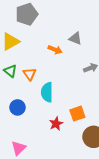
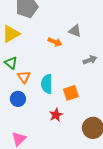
orange triangle: (30, 74) -> (24, 77), moved
orange square: (77, 114) -> (71, 93), moved

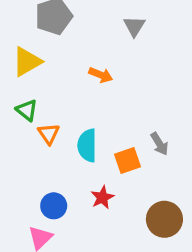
gray triangle: (75, 31) -> (134, 26), moved, turned 40
gray arrow: (90, 60) -> (159, 144), moved, turned 80
blue circle: (18, 99) -> (54, 206), moved

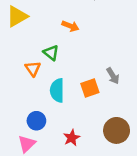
green triangle: (27, 110) -> (51, 53), moved
cyan semicircle: (87, 145) -> (57, 90), moved
red star: (102, 197) -> (72, 138), moved

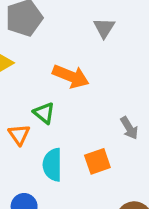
orange arrow: (70, 26) -> (71, 76), size x1.5
gray arrow: (113, 76) -> (129, 128), moved

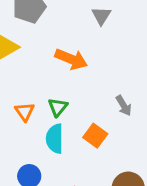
green triangle: (44, 113) -> (58, 107), moved, turned 30
orange square: (97, 161) -> (95, 136), turned -35

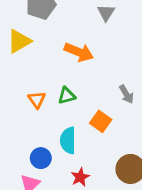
green triangle: (58, 107) -> (67, 96), turned 36
cyan semicircle: (55, 139) -> (68, 140), moved

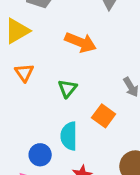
green triangle: (67, 96) -> (67, 88), turned -36
orange triangle: (37, 100) -> (24, 73), moved

